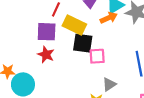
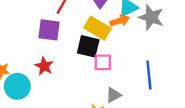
yellow rectangle: (74, 25) -> (97, 28), moved
red star: (46, 55) -> (44, 66), moved

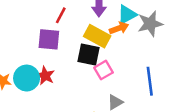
gray star: (151, 17) -> (150, 24), turned -30
pink square: (103, 62) -> (104, 70), turned -30
cyan circle: (17, 86) -> (27, 78), moved

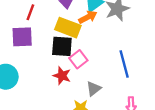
red star: (45, 76) -> (62, 76), moved

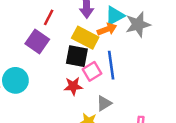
purple square: (22, 37) -> (37, 42), turned 30
blue line: (124, 64) -> (111, 65), moved
red star: (62, 76) -> (73, 86), turned -30

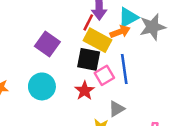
red line: (49, 17) -> (88, 22), moved
cyan circle: (15, 80) -> (42, 86), moved
red star: (73, 86) -> (85, 91), turned -30

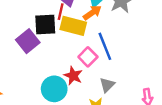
purple square: (47, 44) -> (28, 41), turned 30
black square: (89, 59) -> (45, 24), moved
cyan circle: (42, 86) -> (54, 89), moved

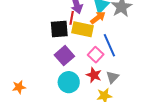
purple square: (28, 41) -> (64, 56), moved
red star: (73, 76) -> (94, 75), moved

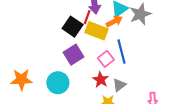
black square: (59, 29) -> (73, 27), turned 30
cyan circle: (69, 82) -> (58, 83), moved
orange star: (19, 87) -> (21, 80), size x1.5

